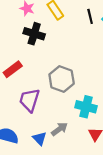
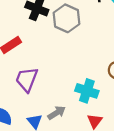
gray hexagon: (62, 79) -> (67, 18), moved

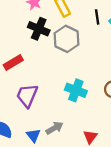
cyan cross: (87, 91) -> (76, 90), moved

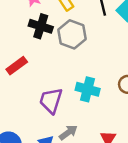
purple trapezoid: (27, 96) -> (51, 101), moved

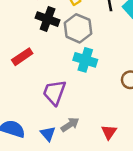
cyan cross: (88, 89) -> (85, 60), moved

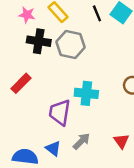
cyan cross: (85, 60) -> (86, 93), moved
blue triangle: (48, 134) -> (53, 148), moved

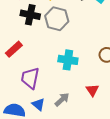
purple trapezoid: (60, 112) -> (30, 78), moved
red triangle: (121, 141) -> (92, 90), moved

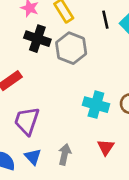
cyan cross: (68, 60) -> (96, 105), moved
gray arrow: (62, 100) -> (65, 154), turned -42

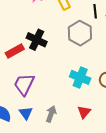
black cross: (37, 39) -> (37, 40), moved
gray hexagon: (71, 48) -> (80, 33), moved

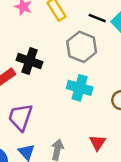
black line: (95, 11) -> (97, 18), turned -56
cyan cross: (80, 77) -> (80, 88), moved

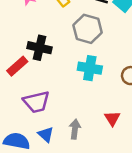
purple trapezoid: (20, 117) -> (36, 102), turned -116

